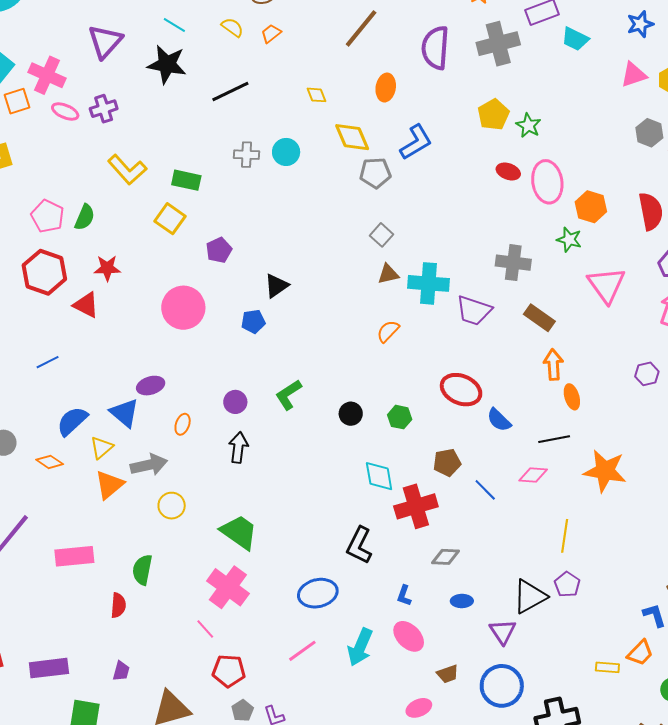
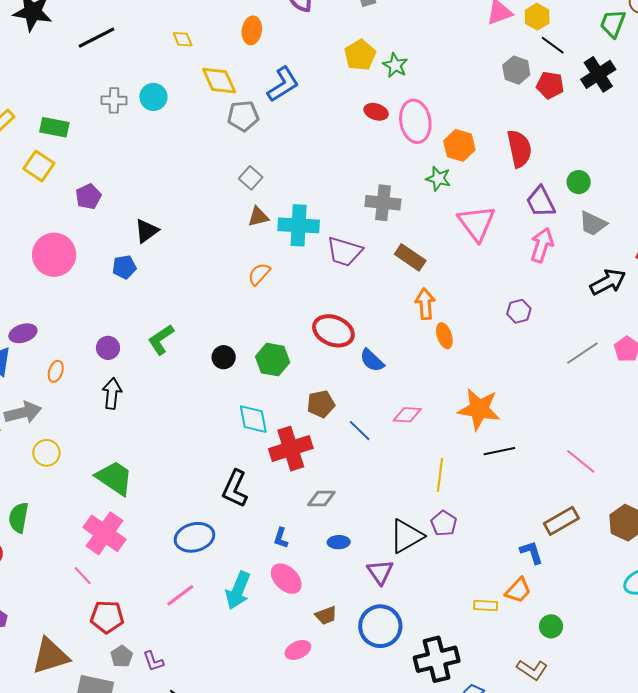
green hexagon: (400, 417) -> (273, 360), size x1.4
black line: (554, 439) -> (499, 451), moved

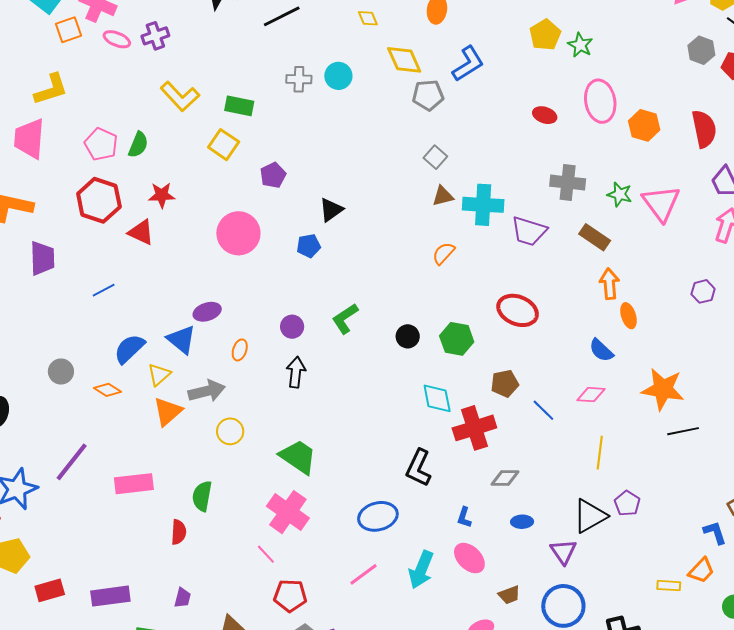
red ellipse: (376, 112) -> (545, 115), moved
green star: (438, 179) -> (620, 194), moved
blue semicircle: (372, 360) -> (601, 350), moved
yellow line: (440, 475) -> (600, 453), moved

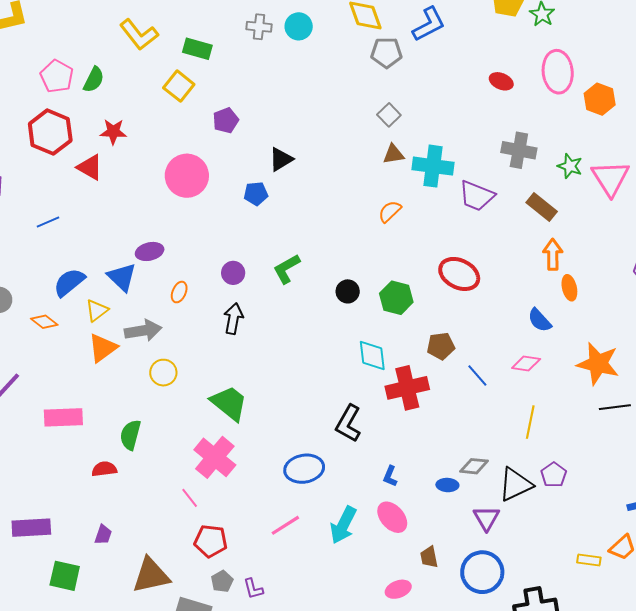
gray diamond: (505, 478) -> (474, 466), moved
red semicircle: (179, 532) -> (104, 469), turned -105
brown trapezoid: (509, 595) -> (429, 557), turned 95

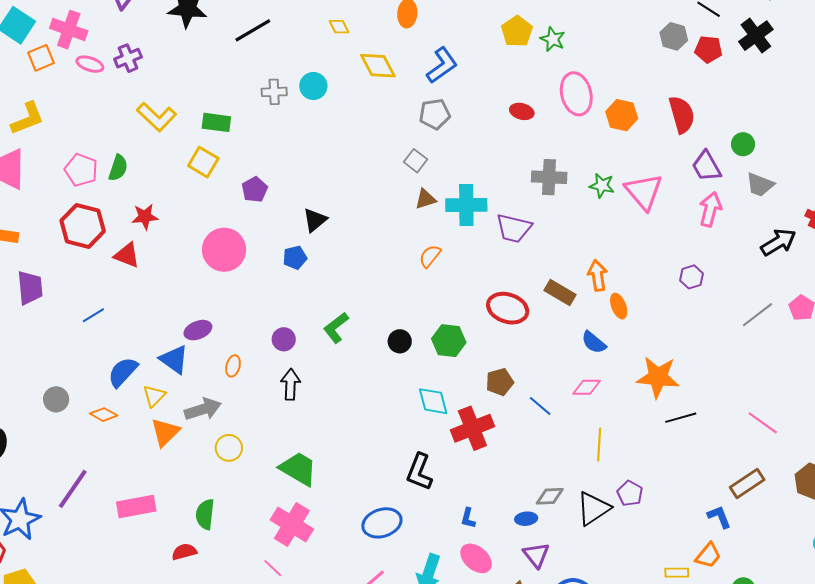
gray pentagon: (386, 53) -> (435, 114), moved
brown rectangle: (542, 207) -> (560, 292), moved
purple triangle: (486, 518) -> (536, 555), moved

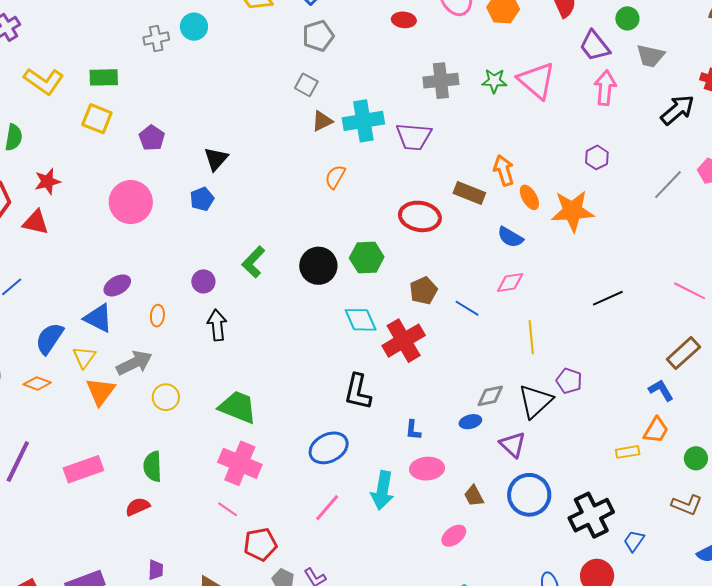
black circle: (400, 341) -> (318, 266), size x1.6
orange star: (658, 377) -> (572, 211), moved
purple triangle: (536, 555) -> (513, 444), moved
pink ellipse: (476, 558) -> (427, 469), turned -36

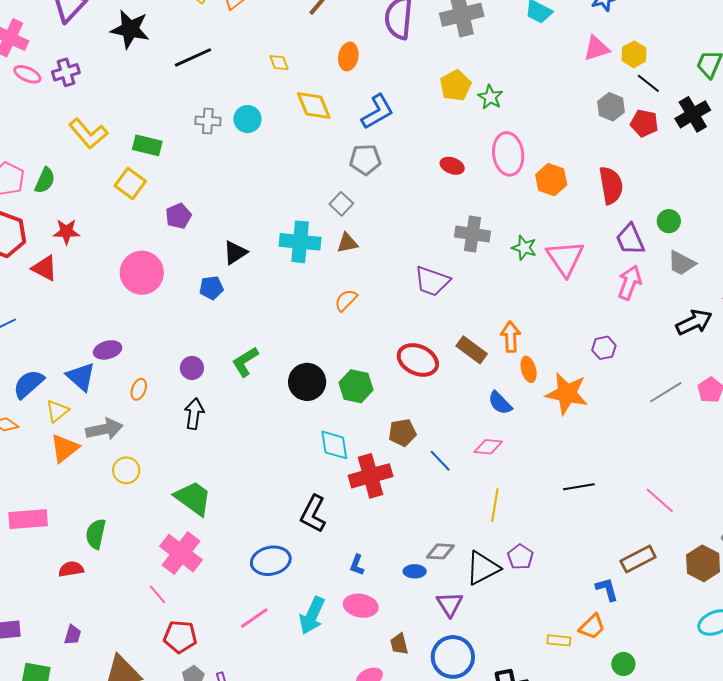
cyan cross: (363, 121) -> (300, 242), moved

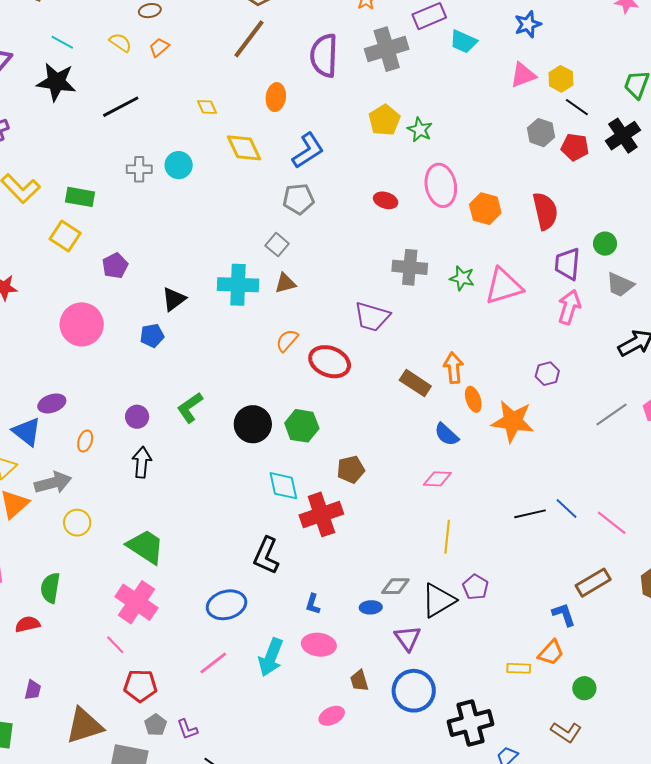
purple trapezoid: (630, 239) -> (567, 264), turned 32
pink triangle: (565, 258) -> (504, 286), turned 51
red ellipse: (418, 360) -> (330, 362), moved
blue line: (440, 461) -> (566, 508), moved

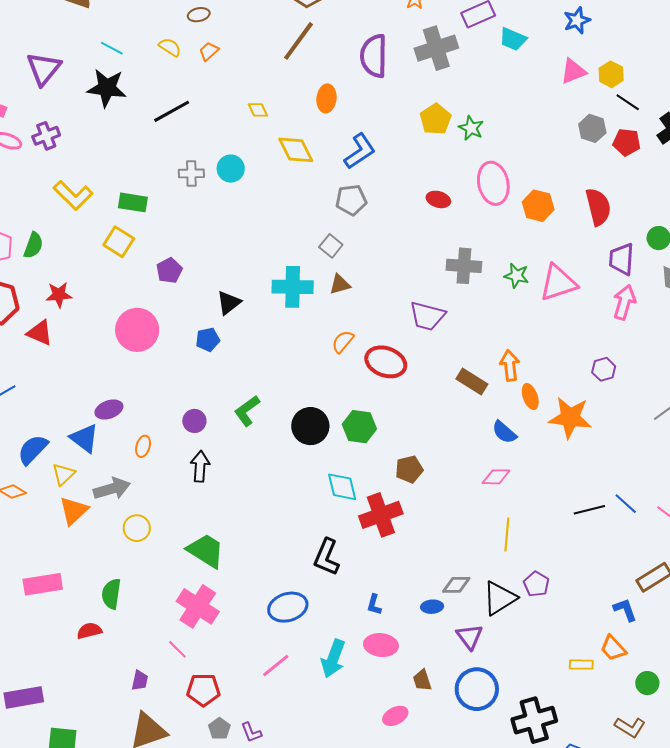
orange trapezoid: (551, 653) -> (613, 648), turned 96
purple trapezoid: (33, 690) -> (140, 680), moved

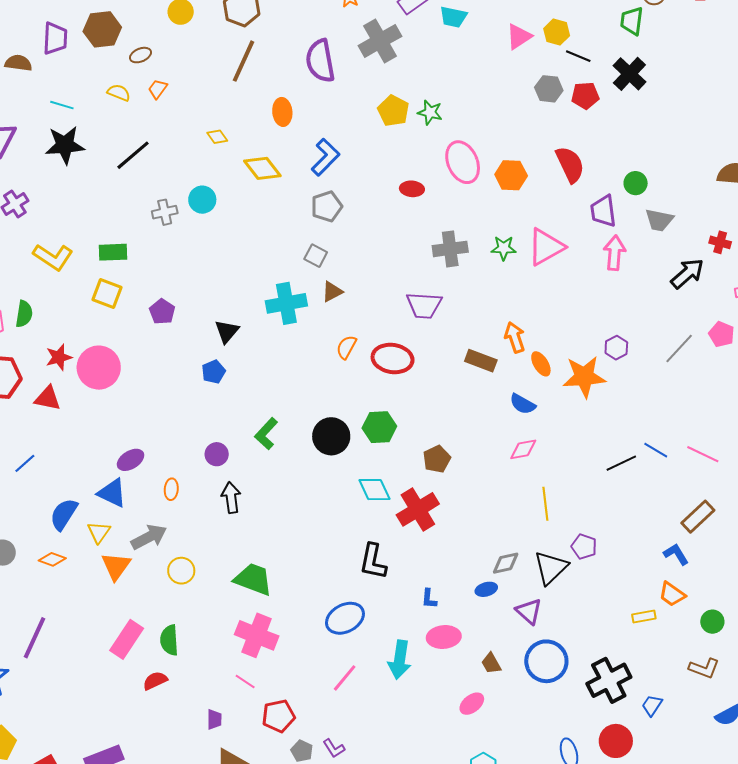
pink circle: (137, 330) -> (99, 368), moved
purple hexagon: (604, 369) -> (616, 348), moved
pink rectangle: (43, 584) -> (127, 639), moved, turned -36

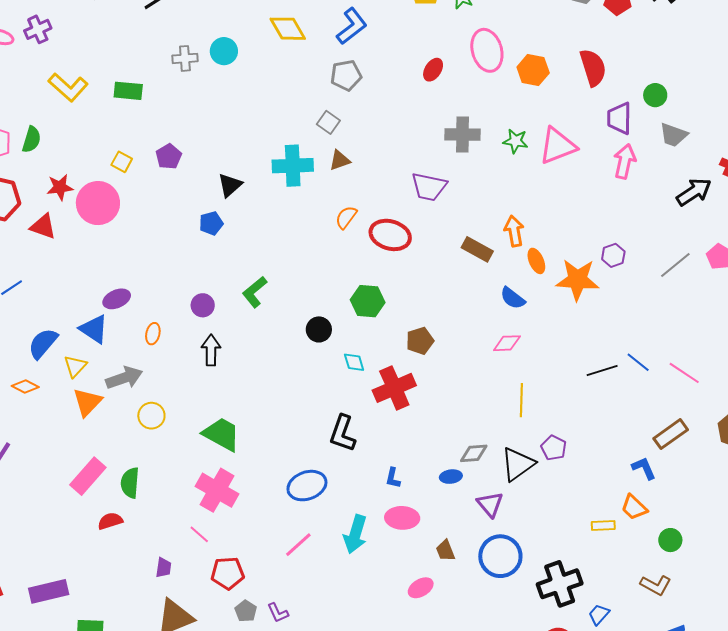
red ellipse: (412, 189) -> (433, 70), turned -70
yellow square: (107, 294) -> (122, 162), moved, size x0.7
black circle: (331, 436) -> (319, 329), moved, size x0.7
cyan diamond: (374, 490) -> (354, 362), size x0.7

